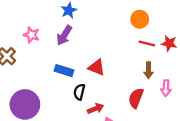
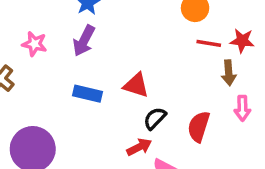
brown arrow: (148, 70) -> (229, 73), moved
black semicircle: (79, 92) -> (155, 118), moved, turned 35

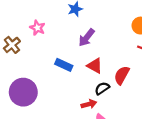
purple arrow: (84, 41) -> (87, 38), moved
red semicircle: (199, 127) -> (122, 75), moved

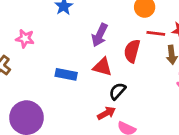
purple arrow: (87, 38) -> (100, 35), moved
red semicircle: (122, 75) -> (132, 51), moved

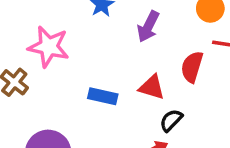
purple arrow: (100, 35) -> (148, 27), moved
pink star: (25, 39) -> (49, 47), size x1.6

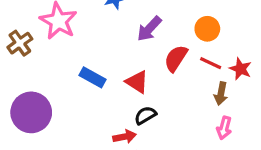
red semicircle: (192, 67) -> (176, 58), moved

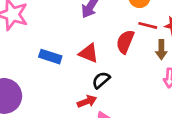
red semicircle: (176, 58) -> (125, 42), moved

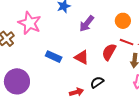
black semicircle: (101, 80) -> (97, 82), moved

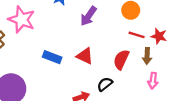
red semicircle: (109, 52) -> (121, 60), moved

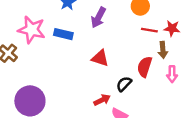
blue rectangle: (52, 57) -> (63, 34), moved
red semicircle: (121, 60) -> (145, 67), moved

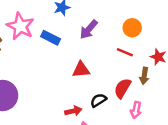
red line: (149, 30) -> (125, 52), moved
red triangle: (100, 58) -> (81, 70), turned -36
pink arrow: (172, 74) -> (136, 110), moved

